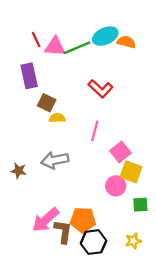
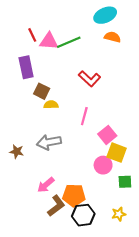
cyan ellipse: (105, 36) -> (105, 15), moved
pink arrow: (46, 220) -> (46, 185), moved, size x0.7
brown L-shape: (63, 232) -> (56, 206), turned 45

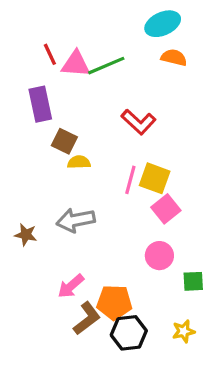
yellow square: (117, 153) -> (155, 178), moved

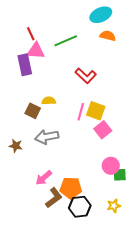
pink triangle: (76, 64) -> (36, 51), moved
brown square: (64, 141) -> (33, 111), moved
pink circle: (159, 256) -> (111, 166), moved

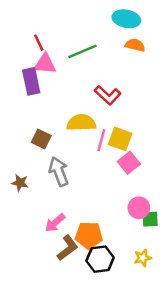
cyan ellipse: (101, 15) -> (126, 19), turned 35
yellow semicircle: (49, 101) -> (81, 123), moved, size x1.6
gray arrow: (47, 137) -> (59, 171), turned 80

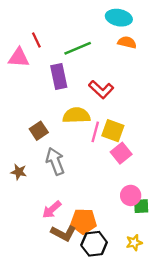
pink triangle: (45, 64) -> (19, 58), moved
purple rectangle: (31, 81) -> (59, 77), moved
brown square: (41, 139) -> (39, 131), turned 30
brown L-shape: (68, 248) -> (63, 233), turned 65

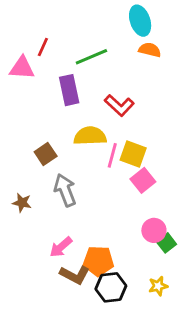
cyan ellipse: (119, 18) -> (140, 21), turned 60
red line: (36, 40) -> (43, 47), turned 49
green square: (141, 206) -> (166, 243), turned -35

